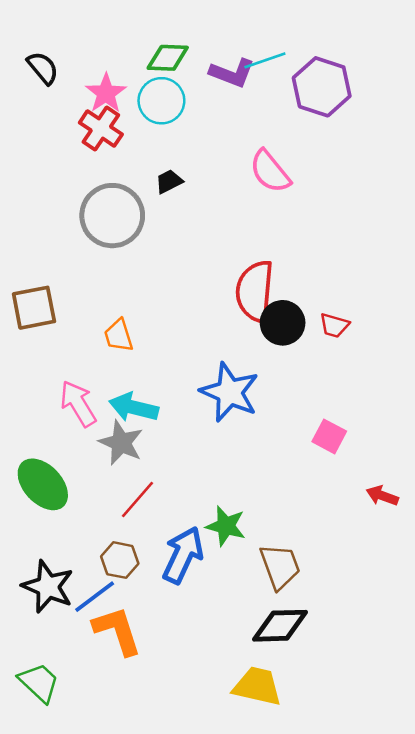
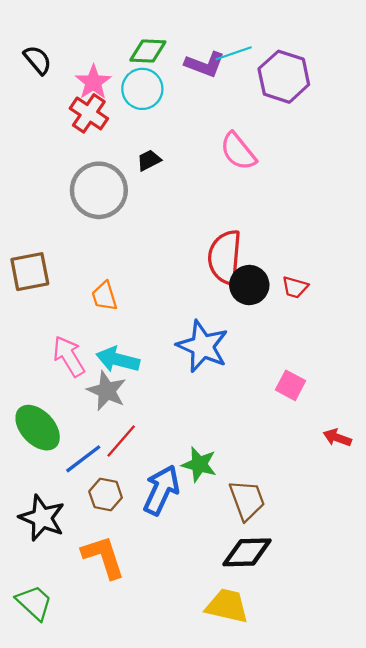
blue line: (95, 597) -> (83, 459), moved

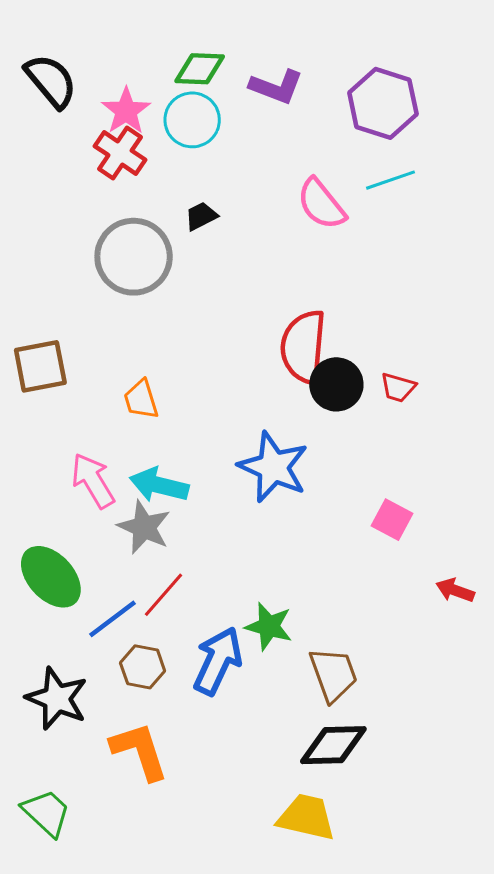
cyan line: (234, 53) -> (391, 180), moved
black semicircle: (38, 60) -> (51, 81), size x1.4

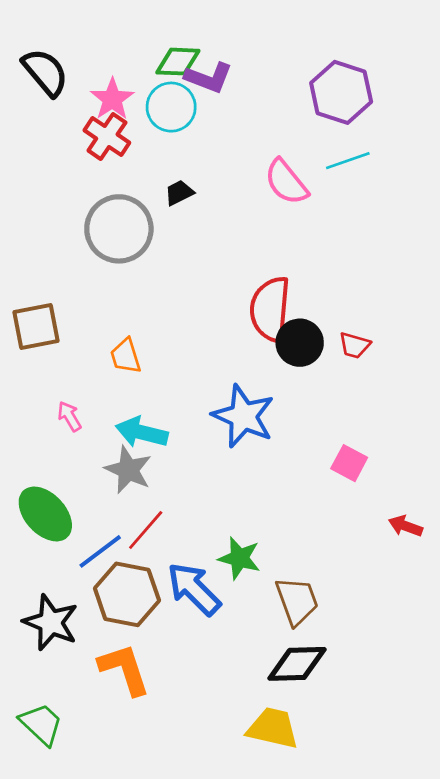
purple L-shape: (276, 87) -> (209, 78), moved
pink arrow: (93, 481) -> (69, 416), moved, size x0.6
blue arrow: (218, 661) -> (194, 589), turned -70
brown hexagon: (143, 667) -> (127, 594), size x1.6

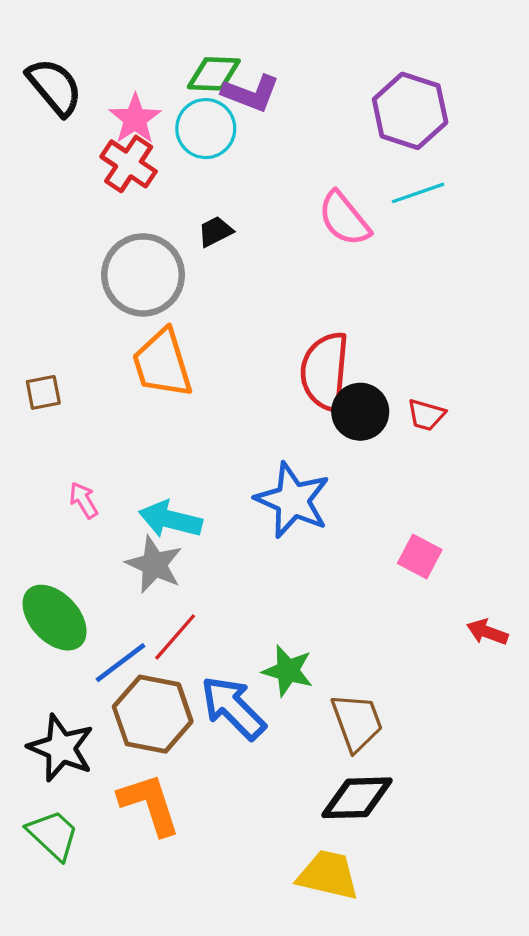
brown square: (36, 327) -> (43, 392), size x0.6
orange trapezoid: (126, 356) -> (162, 363), moved, size x1.6
green trapezoid: (41, 724) -> (53, 835), moved

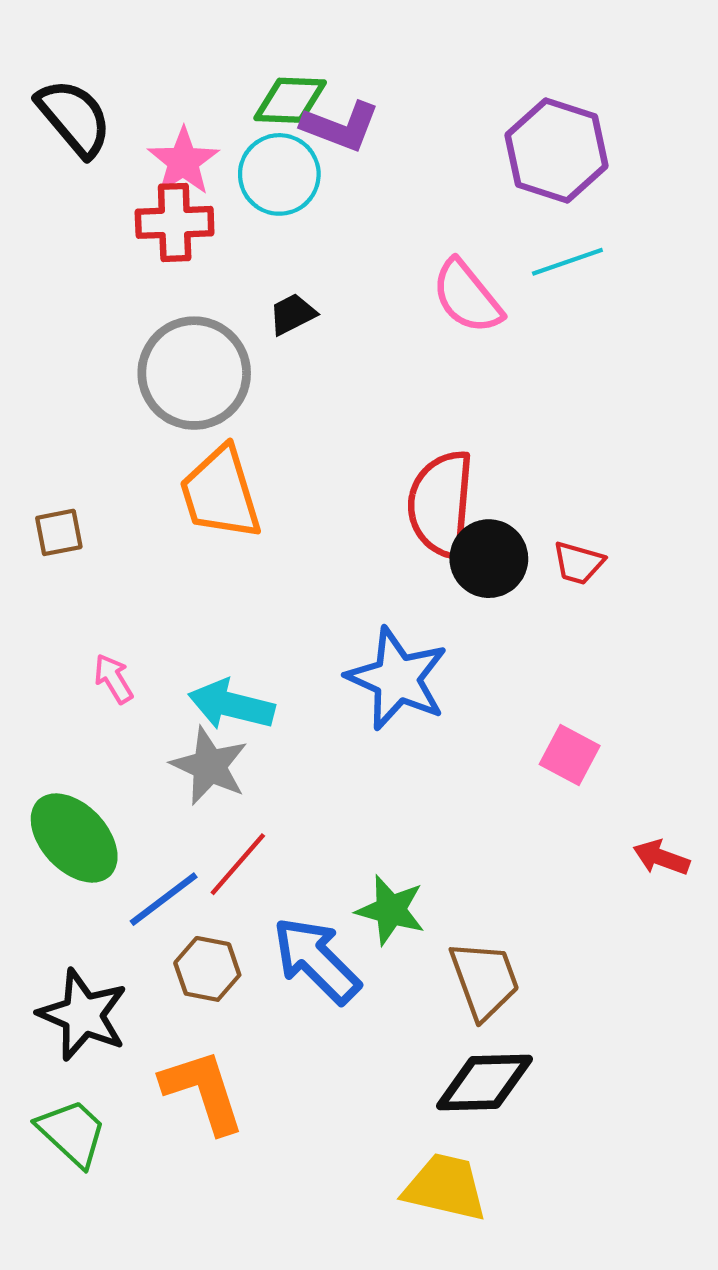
red cross: (129, 164) -> (175, 222), turned -36
brown hexagon: (153, 714) -> (207, 969), size x0.6

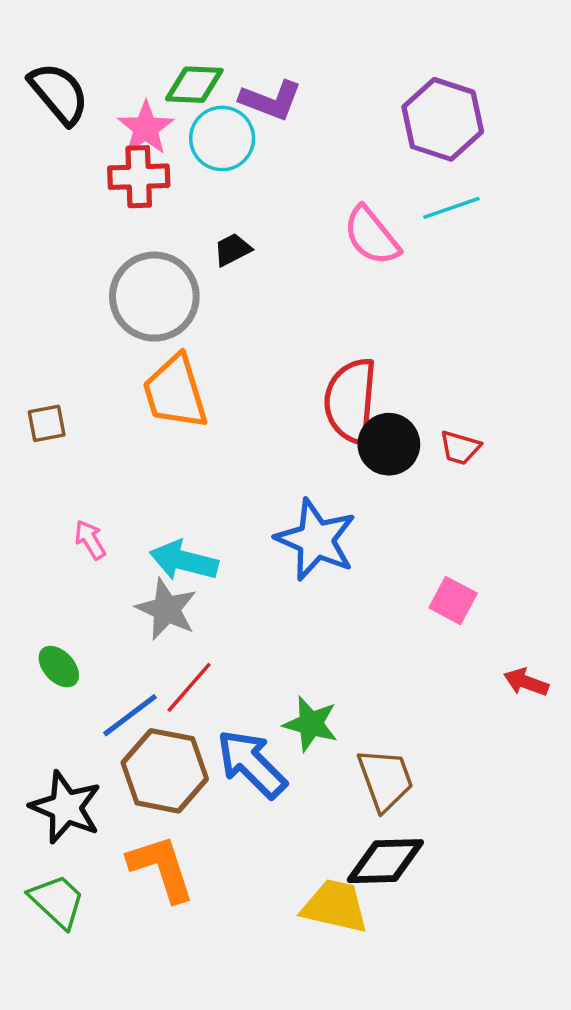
green diamond: (290, 100) -> (194, 85), moved
green ellipse: (74, 838) -> (59, 667), size x0.6
brown hexagon: (207, 969) -> (165, 771), size x1.6
yellow trapezoid: (445, 1187) -> (335, 906), moved

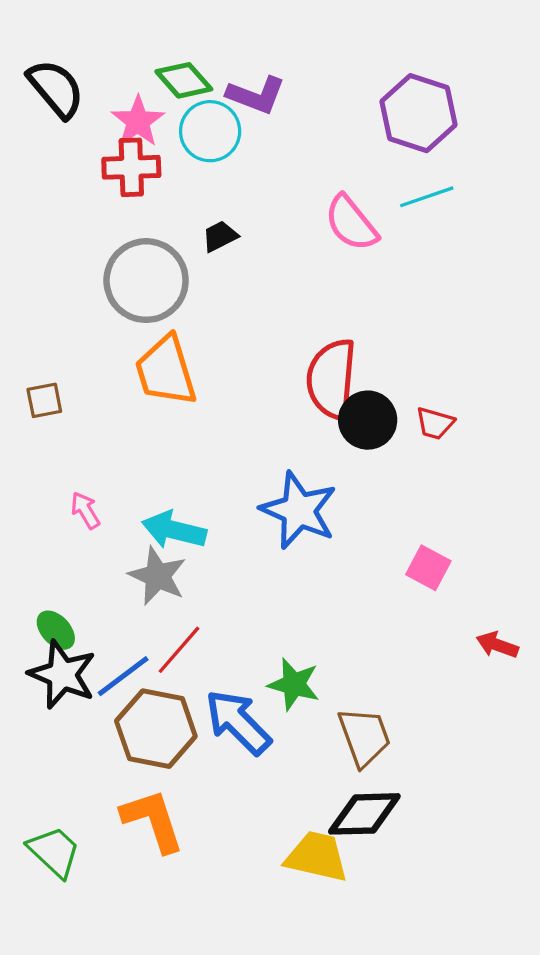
green diamond: (194, 85) -> (184, 80), turned 46
black star: (66, 807) -> (62, 674), moved

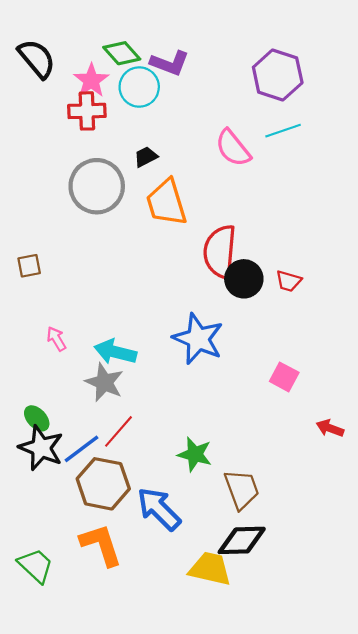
orange trapezoid: (166, 371) -> (166, 203), moved
blue arrow: (238, 722) -> (159, 509), moved

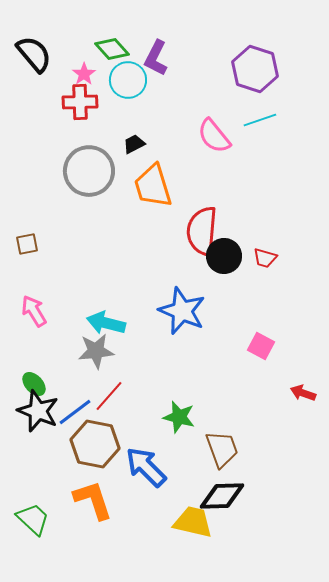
purple L-shape: (170, 63) -> (156, 58), turned 96
pink star: (91, 80) -> (84, 74), size x0.7
pink arrow: (56, 339) -> (34, 311), moved, size x1.4
gray star: (104, 382) -> (96, 351), turned -30

